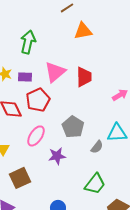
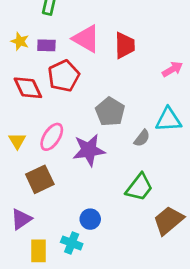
pink triangle: (55, 72) -> (86, 39), turned -50
pink ellipse: (36, 136) -> (52, 137), moved
purple star: (57, 156) -> (89, 150), size x1.4

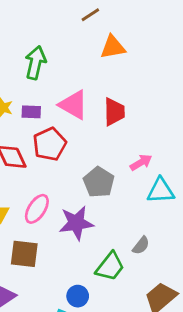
pink arrow: (172, 69) -> (141, 162), moved
gray semicircle: (142, 138) -> (141, 245), moved
brown square: (40, 179) -> (24, 254), turned 32
green trapezoid: (139, 187) -> (110, 267), moved

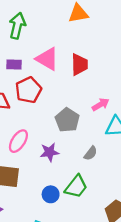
purple star: (76, 223) -> (49, 152), size x0.7
gray semicircle: (141, 245) -> (91, 153), moved
blue circle: (78, 296) -> (51, 194), moved

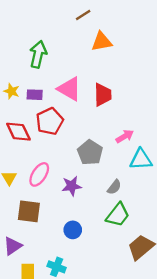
green trapezoid: (76, 187) -> (118, 215), moved

